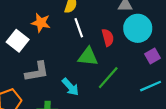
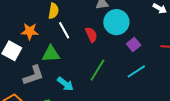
green triangle: (88, 57) -> (51, 54), moved

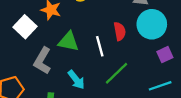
white line: (64, 30) -> (100, 46), moved
gray L-shape: (33, 75) -> (42, 61), turned 125

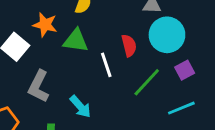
green triangle: (68, 42) -> (76, 41), moved
green line: (117, 73) -> (147, 82), moved

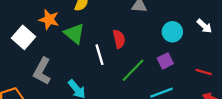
cyan circle: (167, 35) -> (172, 32), moved, size x0.7
green triangle: (76, 41) -> (74, 34), turned 30

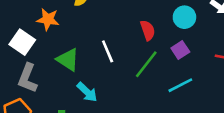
green triangle: (74, 34) -> (68, 60), moved
red semicircle: (119, 39) -> (148, 30), moved
gray L-shape: (42, 71) -> (27, 78), moved

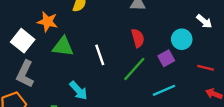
cyan circle: (184, 17) -> (182, 39), moved
green triangle: (68, 60) -> (63, 47), moved, turned -30

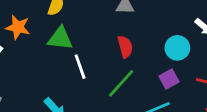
green triangle: (63, 47) -> (60, 38), moved
purple square: (166, 58) -> (169, 79), moved

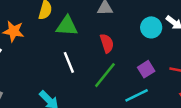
green triangle: (60, 38) -> (67, 26), moved
cyan circle: (177, 48) -> (151, 27), moved

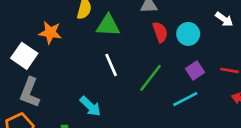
cyan circle: (151, 27) -> (188, 34), moved
red semicircle: (107, 43) -> (160, 32), moved

